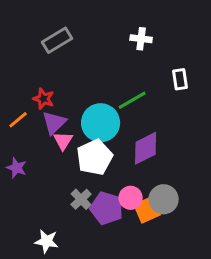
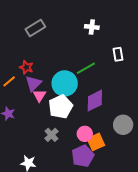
gray circle: (164, 199) -> (123, 125), moved
purple pentagon: (107, 208) -> (83, 156), moved, turned 30

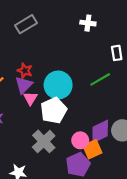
red star: (26, 67) -> (25, 71), moved
green line: (86, 68) -> (100, 79), moved
purple diamond: (95, 101) -> (100, 131), moved
gray cross: (52, 135) -> (44, 141), size x1.5

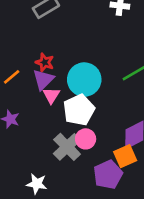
pink circle: (80, 140) -> (86, 139), moved

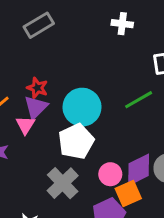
pink triangle: (51, 95) -> (25, 125), moved
pink circle: (86, 139) -> (110, 174), moved

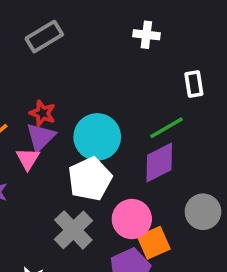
purple diamond: (139, 170) -> (159, 162), moved
pink circle: (110, 174) -> (132, 219), size x1.4

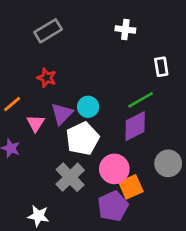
red star: (42, 113) -> (47, 78), moved
purple triangle: (41, 137) -> (62, 114), moved
cyan circle: (97, 137) -> (88, 107), size x0.6

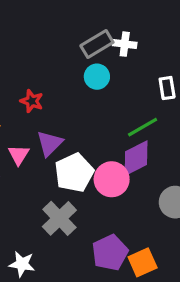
gray rectangle: (48, 31) -> (97, 44), moved
cyan circle: (88, 107) -> (97, 77), moved
pink circle: (114, 169) -> (112, 179), moved
orange square: (131, 187) -> (143, 262), moved

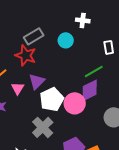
gray rectangle: (97, 44) -> (34, 36), moved
red star: (32, 101) -> (26, 55), size x1.5

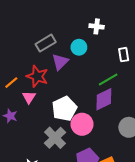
red star: (26, 55) -> (37, 76), moved
purple triangle: (37, 81) -> (60, 62), moved
pink circle: (75, 103) -> (82, 124), moved

